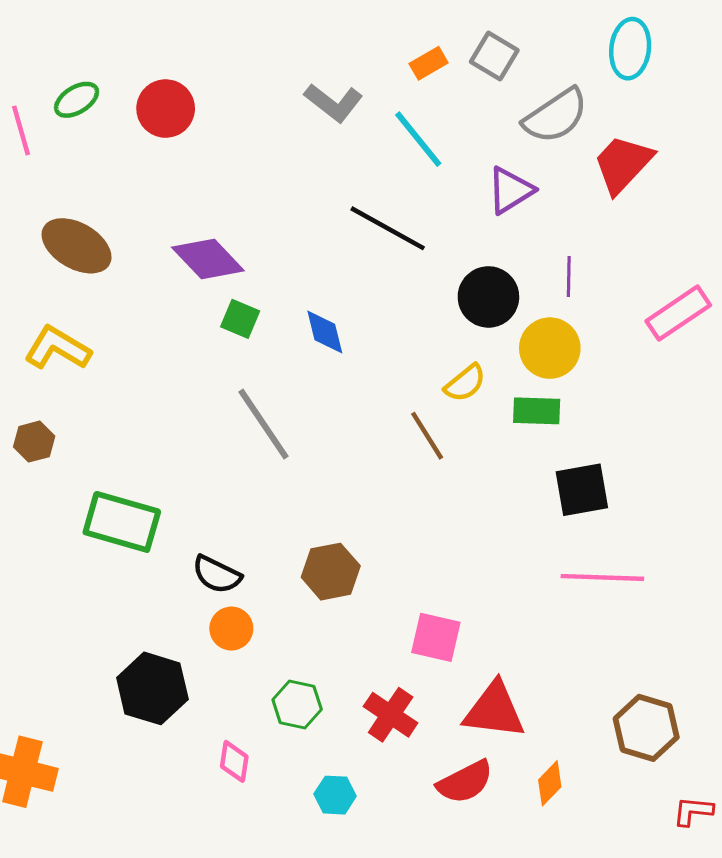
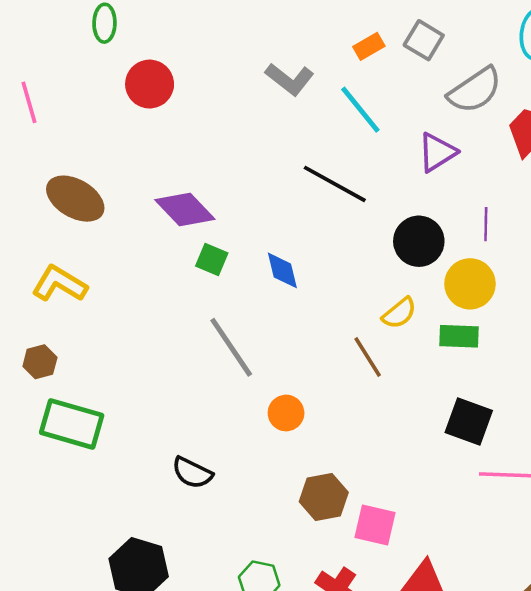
green ellipse: (77, 100) -> (104, 23), moved, turned -57
black square: (582, 490) -> (469, 422), moved, turned 30
green rectangle: (122, 522) -> (72, 424), moved
brown hexagon: (331, 572) -> (324, 497), moved
orange circle: (231, 629) -> (286, 413), moved

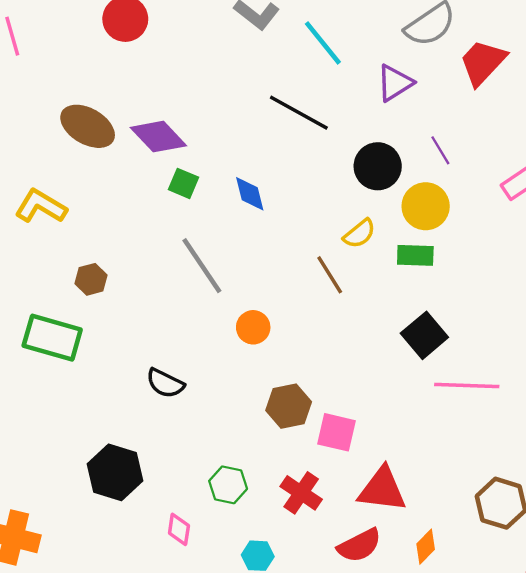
brown ellipse: (75, 199) -> (88, 126), moved
purple line: (486, 224) -> (440, 150), turned -32
brown hexagon: (40, 362) -> (91, 279), moved
black square: (469, 422) -> (424, 335), turned 30

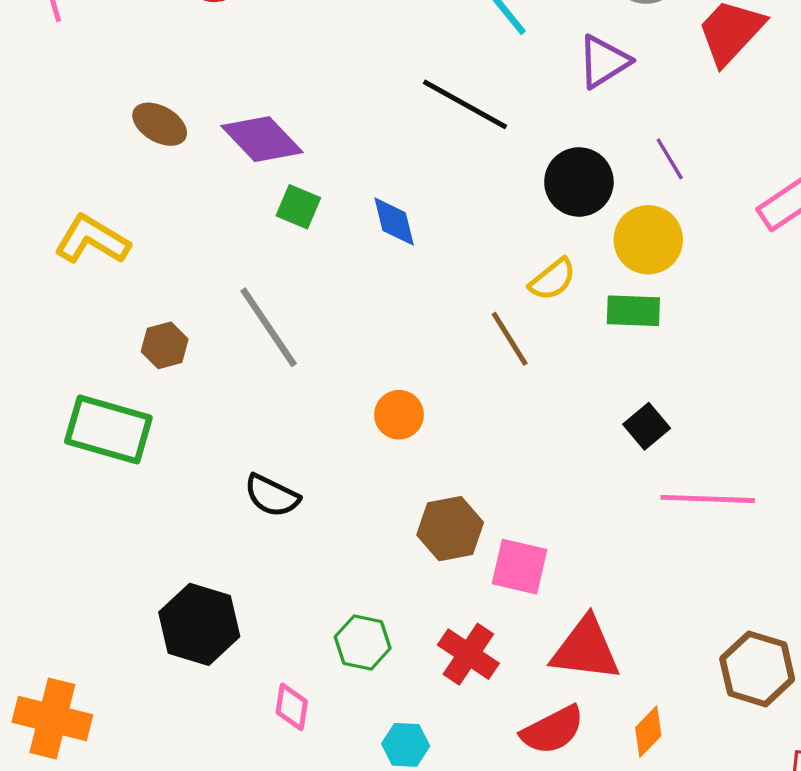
brown ellipse: (88, 126) -> (160, 124), size x0.7
gray line: (202, 266) -> (269, 327), moved
black square: (424, 335) -> (647, 426), size x0.7

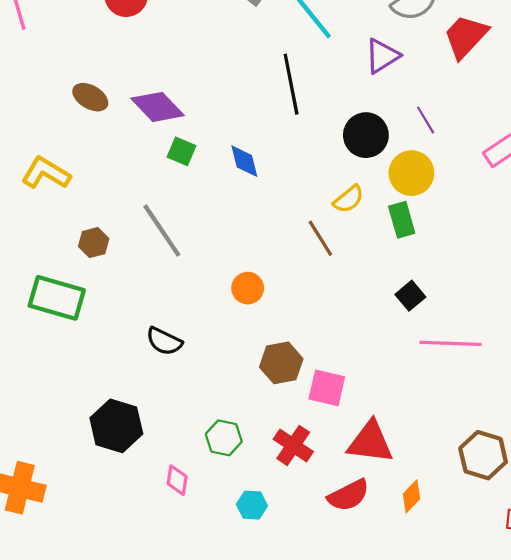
black line: (465, 104) -> (291, 84), turned 50
green rectangle: (633, 311) -> (402, 220), turned 72

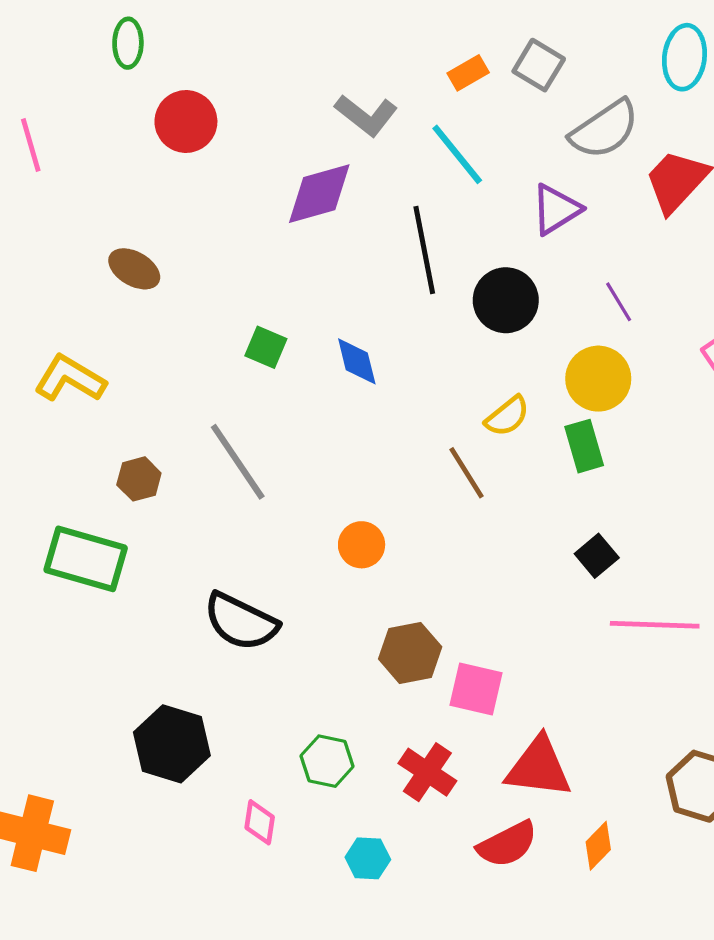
purple diamond: (158, 107) -> (319, 194), moved, turned -62
black circle: (366, 135) -> (506, 300), moved
black semicircle: (164, 341) -> (241, 622), size x1.4

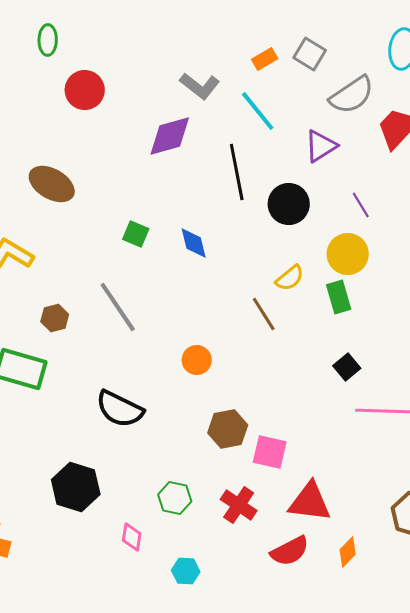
brown ellipse: (134, 269) -> (52, 184), size x1.4
cyan hexagon: (368, 858) -> (186, 571), moved

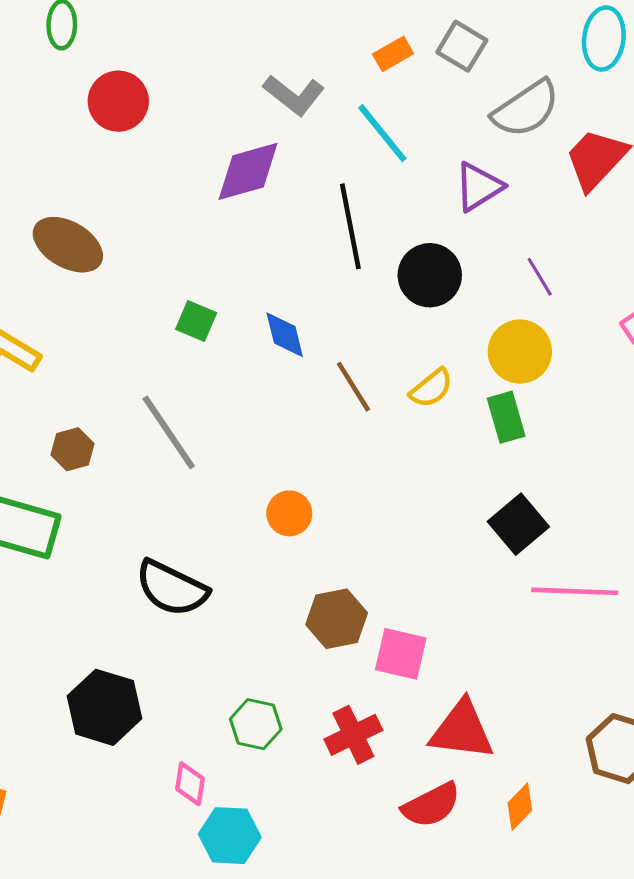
brown line: (264, 314) -> (353, 387), moved
black square: (347, 367) -> (518, 524), size x1.4
red cross: (239, 505) -> (353, 735), turned 30
cyan hexagon: (186, 571) -> (230, 836), moved, size x1.4

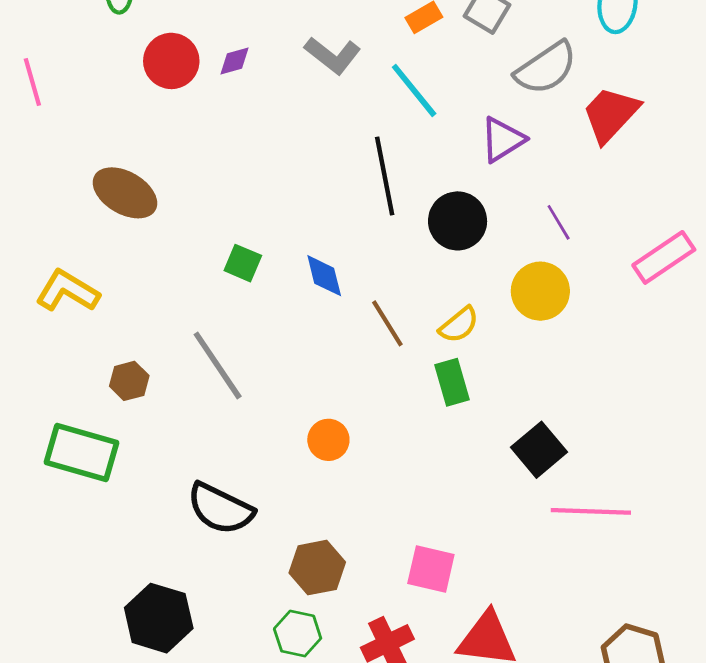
purple diamond: (248, 171) -> (234, 61), moved, size x0.5
green rectangle: (506, 417) -> (452, 382), moved
brown hexagon: (337, 619) -> (317, 568), moved

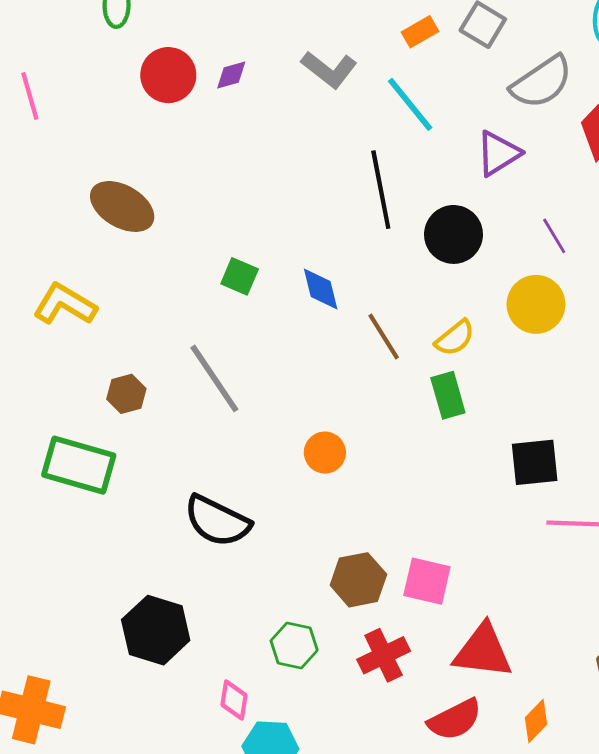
black square: (539, 450) -> (535, 462), turned 34
brown hexagon: (317, 568) -> (358, 580), moved

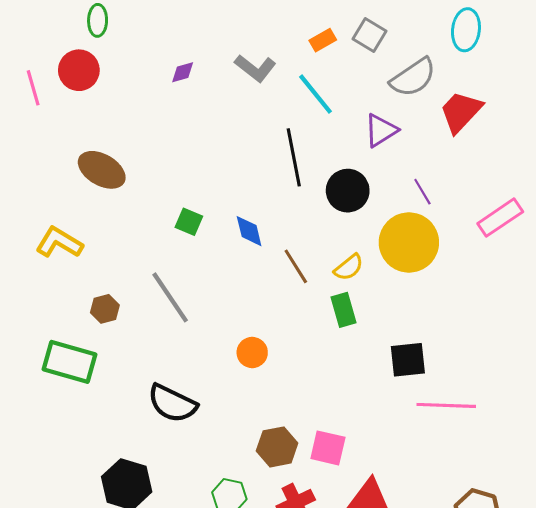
red circle: (168, 75) -> (79, 70), moved
yellow circle: (536, 304) -> (409, 242), size x1.4

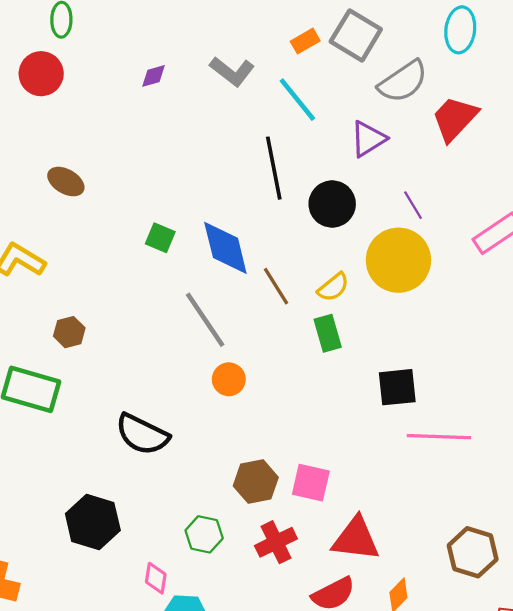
gray square: (369, 35) -> (356, 35), size x1.4
brown ellipse: (102, 170) -> (66, 182), size x0.7
blue diamond: (249, 231) -> (225, 248), size x1.6
gray line: (170, 297) -> (205, 320), moved

